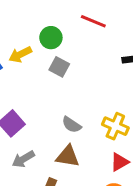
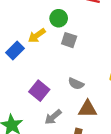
gray semicircle: (72, 125) -> (76, 84), moved

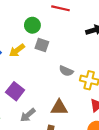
yellow arrow: (37, 35) -> (17, 50), moved
gray semicircle: (76, 84) -> (66, 71), moved

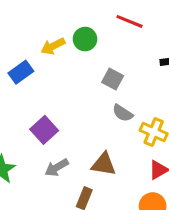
gray square: (42, 45) -> (113, 79), moved
yellow arrow: (17, 50) -> (53, 46), moved

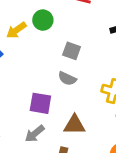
gray semicircle: (123, 113) -> (67, 79), moved
purple square: (44, 130) -> (40, 103), moved, turned -30

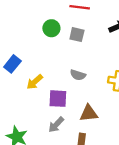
yellow arrow: (16, 30) -> (35, 82), moved
gray square: (72, 51) -> (77, 35), moved

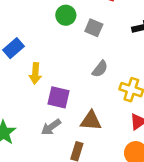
gray semicircle: (78, 75) -> (100, 69), moved, turned -80
yellow arrow: (35, 82) -> (35, 73), turned -54

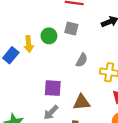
green circle: (66, 15) -> (49, 36), moved
yellow arrow: (35, 73) -> (29, 44), moved

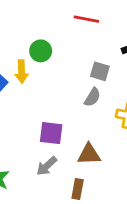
gray square: (71, 28) -> (100, 71), moved
green circle: (49, 36) -> (41, 51), moved

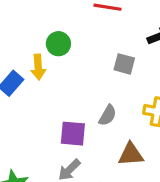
gray semicircle: (92, 97) -> (108, 115), moved
brown triangle: (89, 154) -> (131, 154), moved

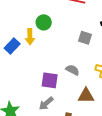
gray semicircle: (108, 115) -> (72, 70), turned -96

